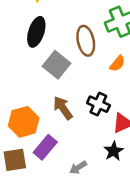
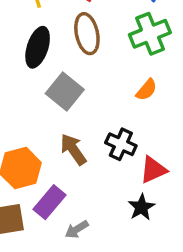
brown ellipse: (86, 41) -> (87, 34), moved
gray arrow: (78, 167) -> (77, 229), moved

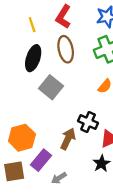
brown arrow: (73, 149) -> (68, 139), moved, turned 60

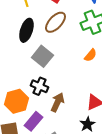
brown ellipse: (66, 49) -> (55, 22), turned 55
black cross: (88, 122) -> (39, 86), moved

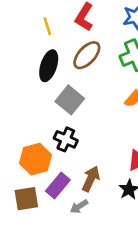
brown arrow: (57, 102) -> (91, 179), moved

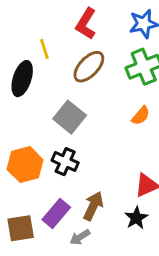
yellow line: (47, 26) -> (44, 49), moved
black ellipse: (49, 66) -> (22, 79), moved
orange hexagon: (36, 159) -> (25, 165), moved

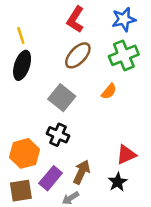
yellow line: (44, 49) -> (21, 36), moved
orange semicircle: (141, 116) -> (109, 91), moved
orange hexagon: (25, 165) -> (25, 153), moved

